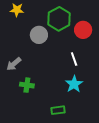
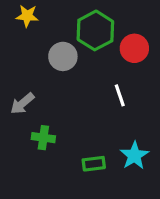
cyan star: (74, 84) -> (134, 156), moved
green rectangle: (58, 110) -> (94, 164), moved

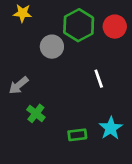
red circle: (134, 48) -> (115, 27), moved
green cross: (43, 138) -> (36, 113), turned 30

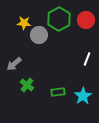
yellow star: (23, 13) -> (24, 23), moved
white line: (99, 79) -> (87, 59), moved, turned 40
green rectangle: (77, 135) -> (58, 92), moved

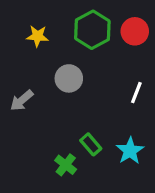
gray circle: (39, 35) -> (69, 78), moved
green cross: (27, 85) -> (66, 165), moved
green rectangle: (58, 92) -> (91, 144), turned 56

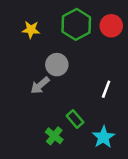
white line: (136, 93) -> (106, 89), moved
gray arrow: (22, 100) -> (40, 85), moved
cyan star: (130, 151) -> (103, 137), moved

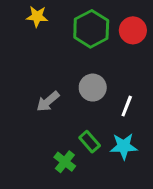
yellow star: (31, 30) -> (37, 16), moved
gray circle: (57, 65) -> (93, 88), moved
cyan star: (103, 137) -> (124, 146), moved, turned 30

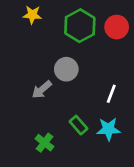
gray circle: (93, 88) -> (66, 69), moved
green cross: (65, 162) -> (45, 143), moved

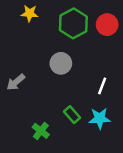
gray arrow: (42, 90) -> (16, 82), moved

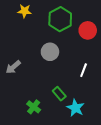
red circle: (107, 25) -> (88, 30), moved
cyan star: (100, 118) -> (75, 108), moved, turned 30

